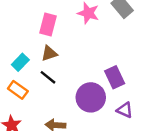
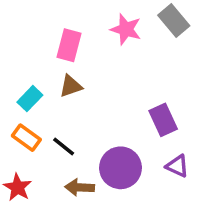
black line: (48, 77) -> (64, 146), moved
purple circle: (91, 97) -> (121, 168), moved

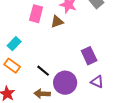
brown triangle: (71, 86) -> (57, 22), moved
black line: (64, 146) -> (43, 71), moved

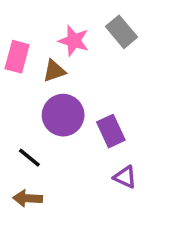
purple circle: (65, 83) -> (63, 115), moved

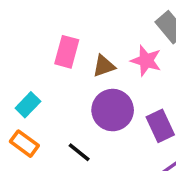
pink star: (74, 41) -> (146, 61), moved

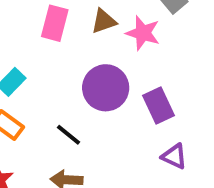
brown triangle: (104, 66) -> (104, 21), moved

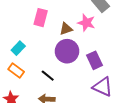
brown triangle: (104, 21) -> (66, 29), moved
purple triangle: (174, 156) -> (103, 87), size x1.5

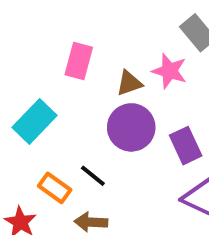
cyan rectangle: (18, 48) -> (35, 121), size x1.5
orange rectangle: (16, 71) -> (55, 188), moved

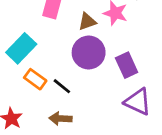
orange rectangle: (55, 188) -> (35, 79), moved

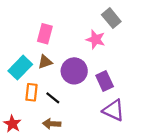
brown triangle: (87, 22) -> (45, 62), moved
orange rectangle: (35, 79) -> (31, 92), turned 60

